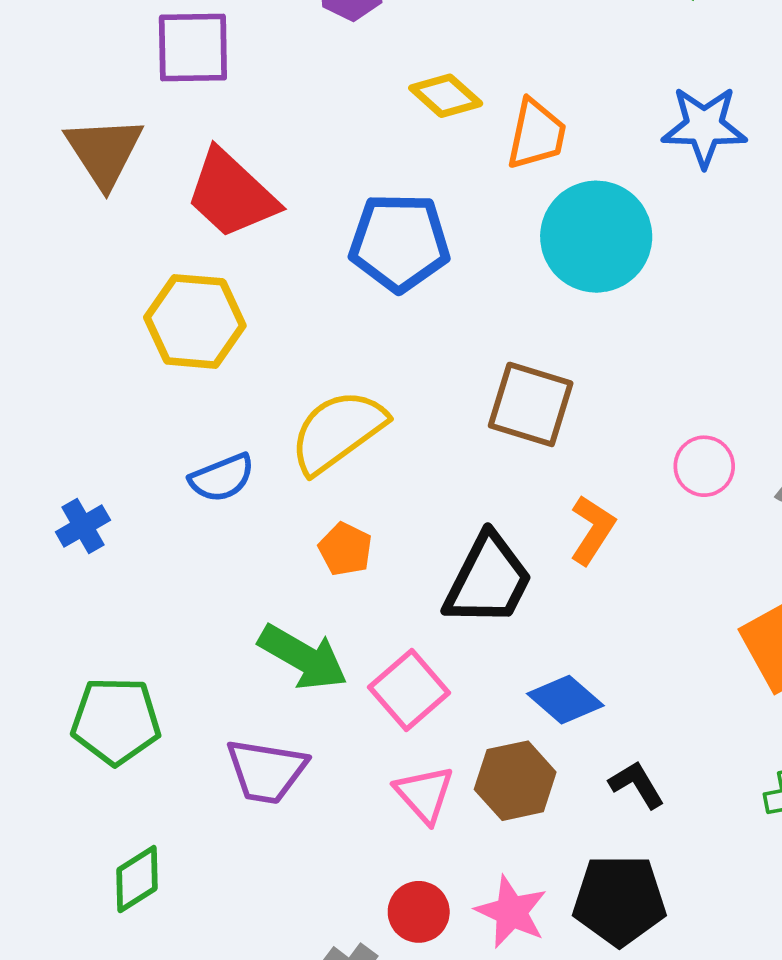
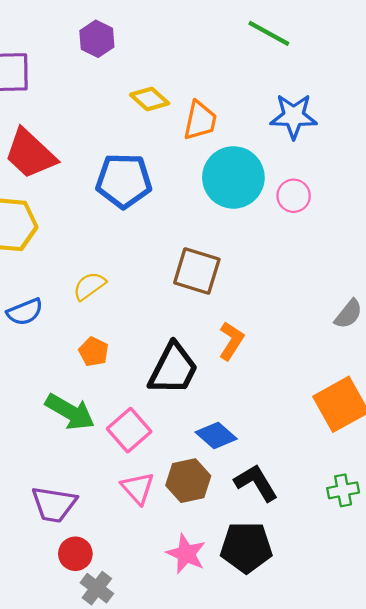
yellow semicircle: (338, 431) -> (89, 286), size x0.6
pink circle: (704, 466) -> (294, 196), moved
purple trapezoid: (266, 771) -> (54, 504), moved
black L-shape: (637, 785) -> (256, 483), size x1.4
red circle: (419, 912) -> (75, 554), moved

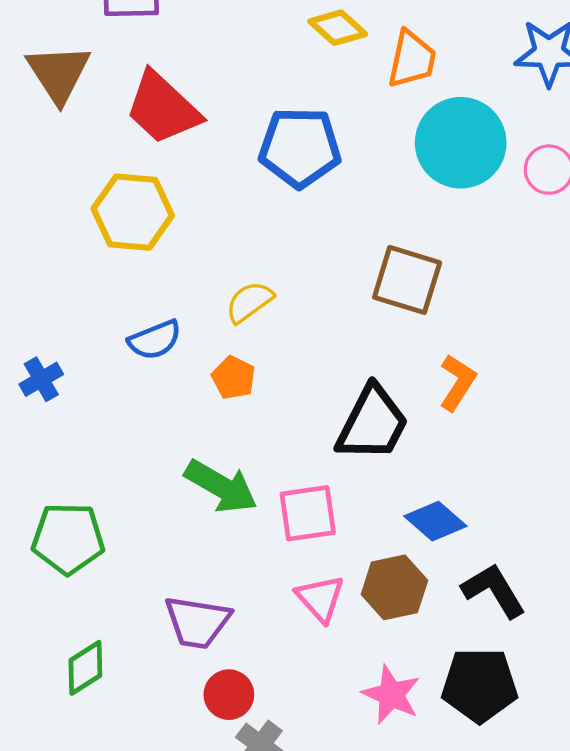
orange pentagon: (94, 352) -> (234, 378), moved
pink square: (129, 430) -> (308, 513), turned 33

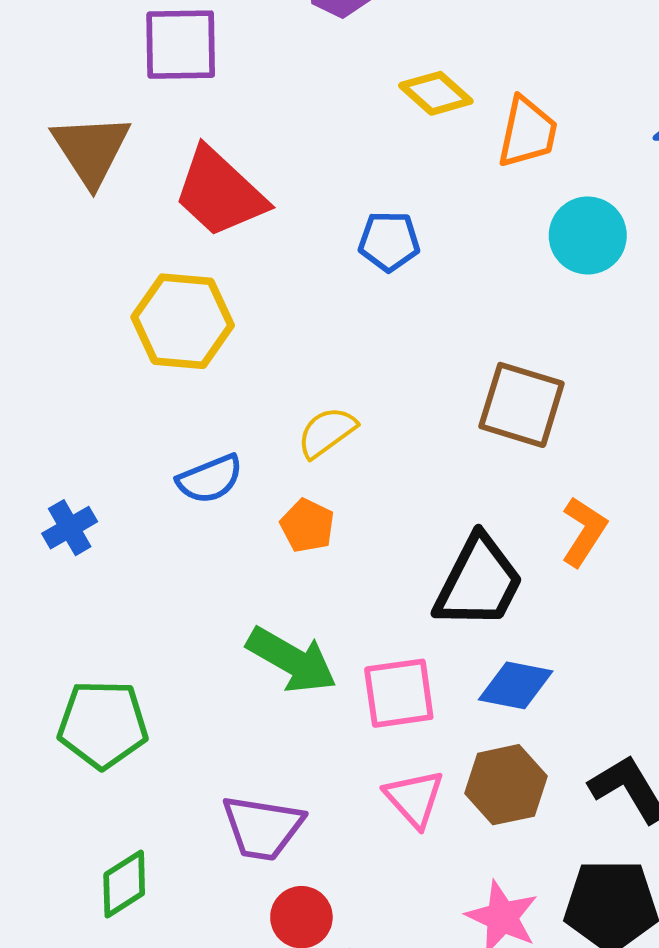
cyan circle: (461, 143) -> (588, 235), size x0.7
blue pentagon: (300, 147) -> (389, 241), size x0.6
blue diamond: (435, 521) -> (516, 685), moved, turned -30

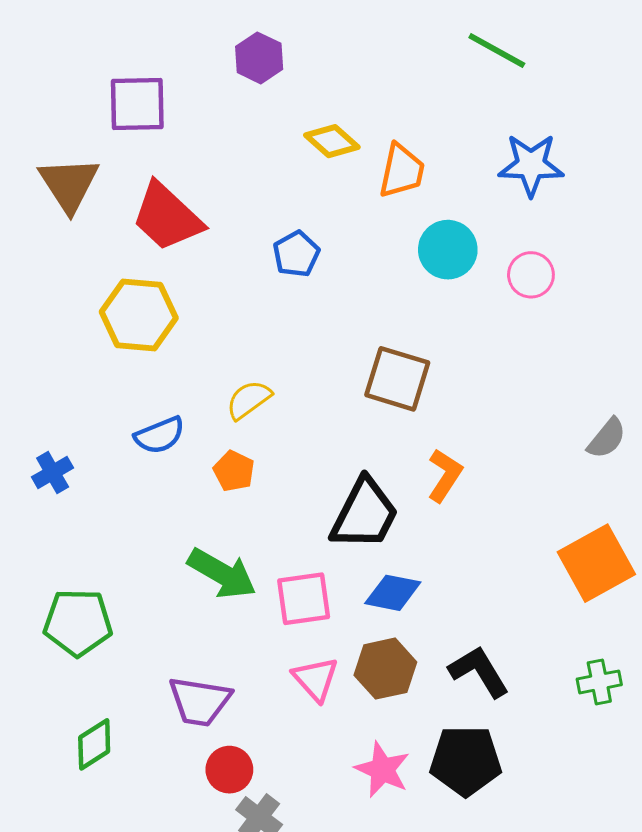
blue pentagon: (389, 241) -> (296, 254), turned -30

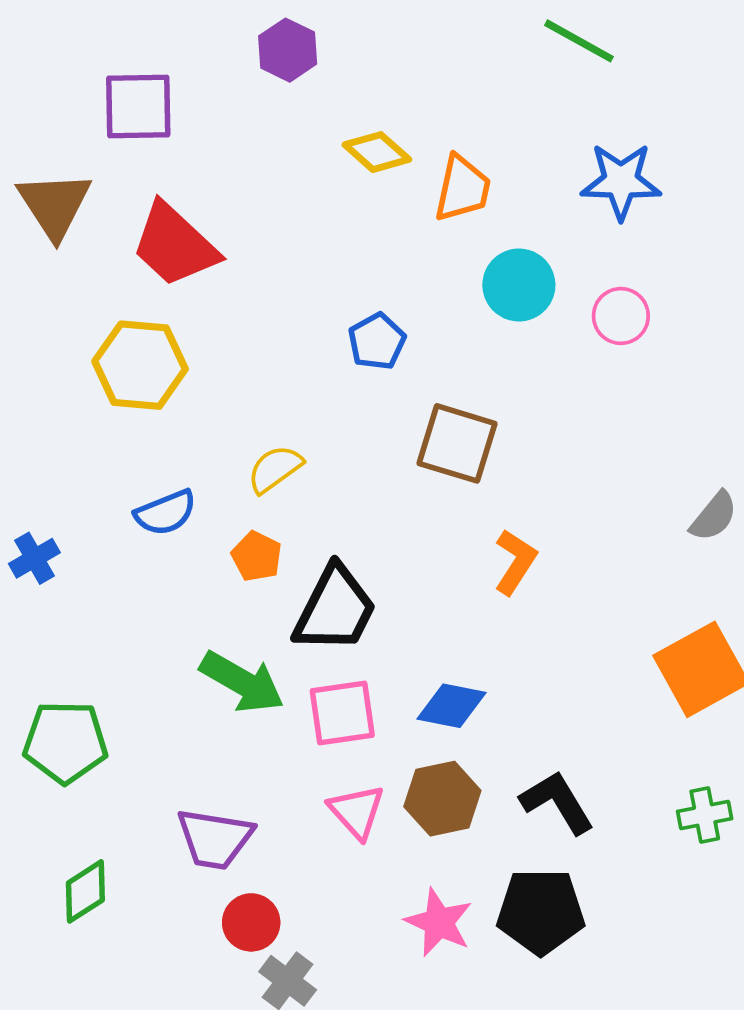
blue pentagon: (296, 254) -> (377, 341), moved
black trapezoid: (365, 514) -> (335, 609), moved

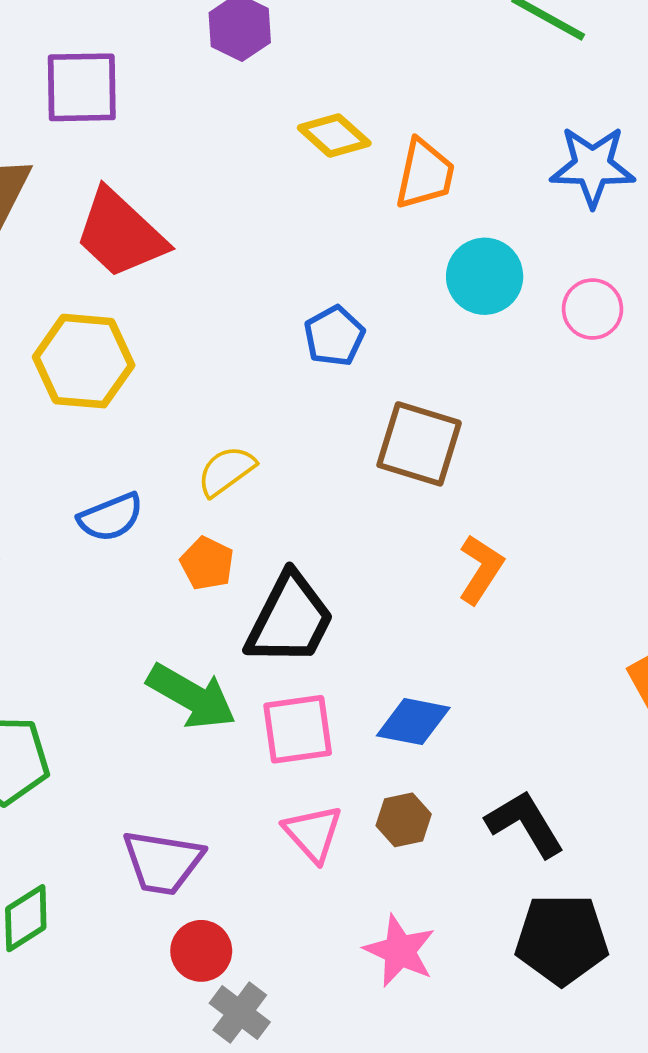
brown hexagon: (442, 799) -> (404, 820), size x0.7
black pentagon: (541, 912) -> (562, 939), moved

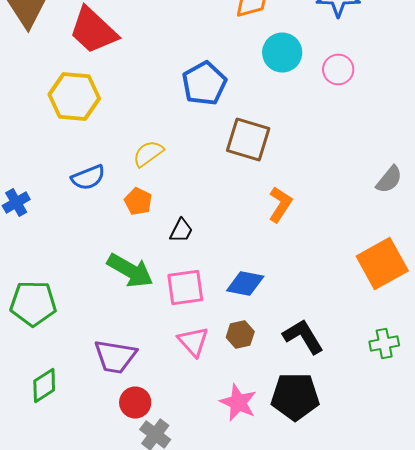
blue pentagon: (334, 336) -> (204, 84), size x1.4
black trapezoid: (290, 619) -> (181, 230), size x0.5
black pentagon: (562, 939) -> (295, 396), moved

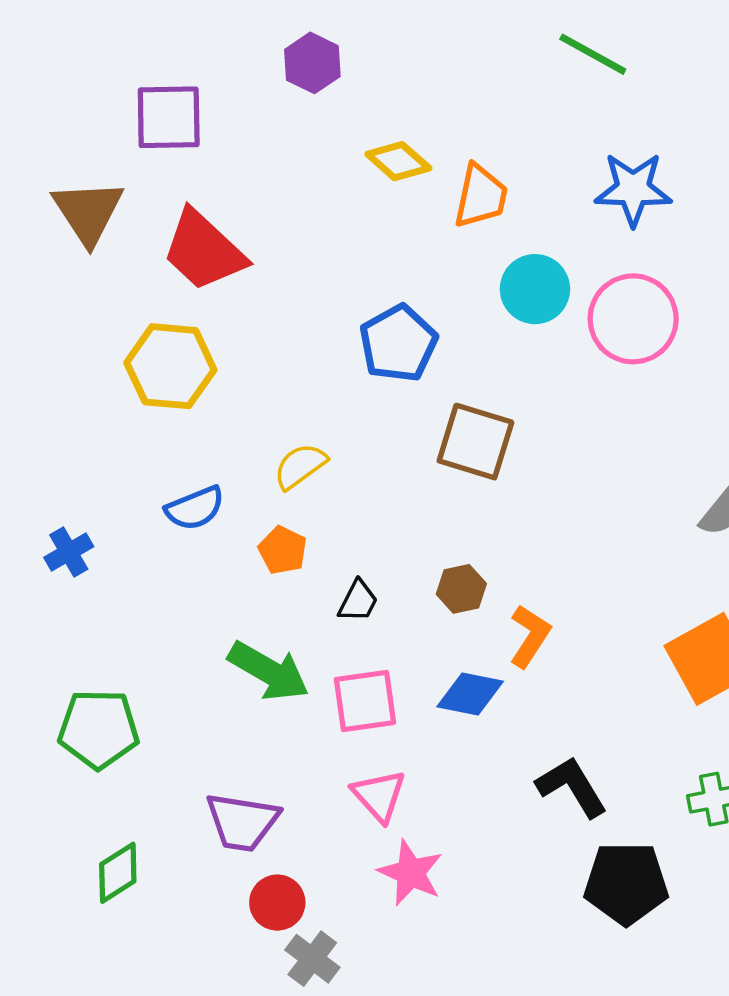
pink circle: (338, 70) -> (633, 319), size x1.6
orange L-shape: (280, 204) -> (530, 636), moved
brown hexagon: (240, 334) -> (461, 589), moved
black pentagon: (295, 396) -> (626, 883), moved
pink star: (238, 402) -> (411, 873), moved

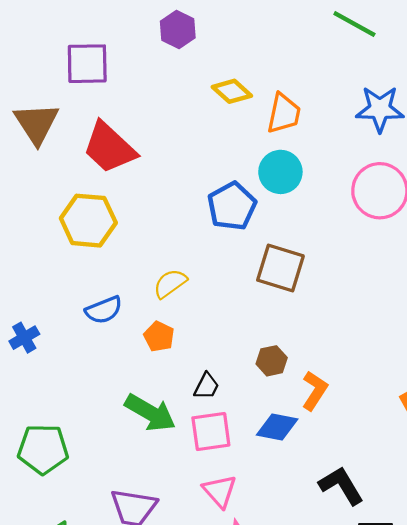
cyan circle: (535, 289) -> (280, 172), moved
black trapezoid: (358, 601) -> (206, 386), moved

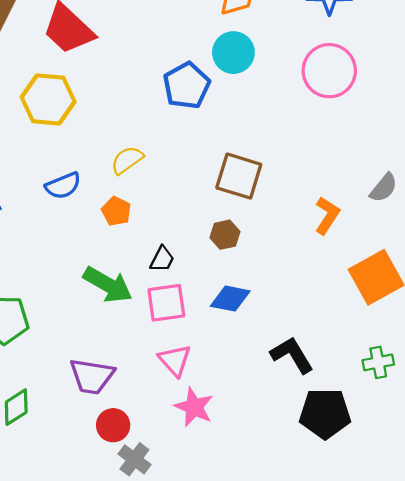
brown square: (280, 268) -> (239, 176), moved
orange L-shape: (315, 391) -> (327, 215), moved

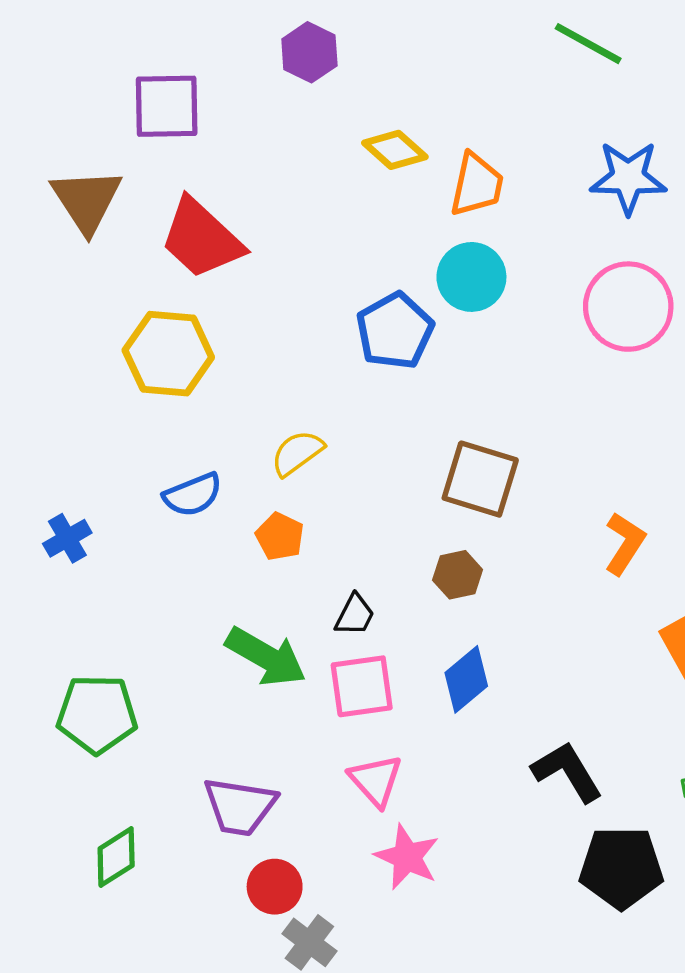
blue diamond: (230, 299) -> (466, 679), turned -51

